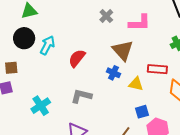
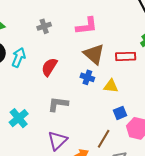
gray cross: (106, 16) -> (44, 26), moved, turned 32
pink L-shape: (140, 23) -> (87, 26), moved
red rectangle: (157, 69) -> (126, 56), moved

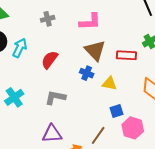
cyan cross: (19, 118) -> (14, 97), moved
purple triangle: (57, 141) -> (52, 134), turned 35

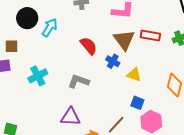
red rectangle: (126, 55) -> (150, 35), moved
red semicircle: (50, 60) -> (89, 46), moved, turned 96
blue square: (116, 111) -> (137, 103), turned 32

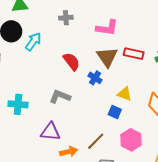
yellow triangle: (134, 75) -> (125, 94), moved
cyan cross: (38, 76) -> (18, 104), moved, turned 30
blue square: (137, 103) -> (115, 112), moved

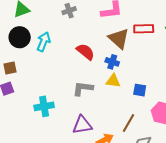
yellow triangle: (125, 94) -> (113, 81), moved

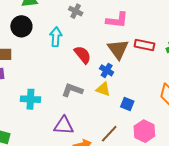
gray cross: (69, 11) -> (76, 11), turned 32
cyan arrow: (44, 42) -> (56, 37), moved, turned -30

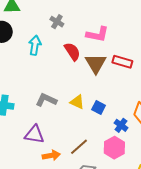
red semicircle: (83, 55) -> (72, 51), moved
blue cross: (107, 70) -> (121, 125), moved
blue square: (127, 104) -> (99, 107), moved

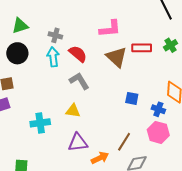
gray cross: (57, 22) -> (55, 35), moved
red semicircle: (72, 51) -> (78, 54), moved
gray L-shape: (46, 100) -> (79, 81), moved, turned 50
yellow triangle: (77, 102) -> (73, 111), moved

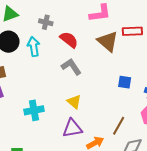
cyan arrow: (53, 57) -> (34, 47), moved
yellow triangle: (73, 111) -> (74, 102), moved, turned 35

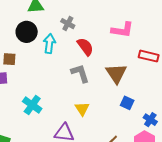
brown triangle: (108, 41) -> (116, 73), moved
yellow triangle: (74, 102) -> (82, 109), moved
cyan cross: (34, 110) -> (32, 105), turned 30

